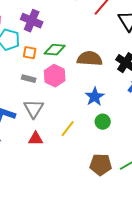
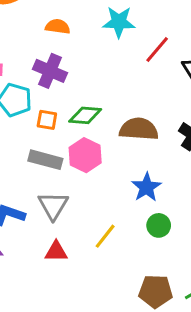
gray rectangle: (29, 79) -> (45, 160), size x1.5

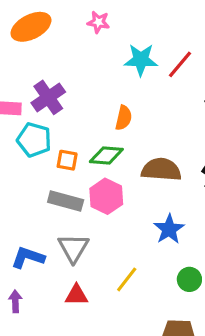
orange semicircle: (58, 27) -> (124, 118), moved, turned 95
red line: (157, 49) -> (180, 64), moved
purple cross: (50, 71) -> (48, 97), moved, turned 32
green circle: (159, 225) -> (189, 279), moved

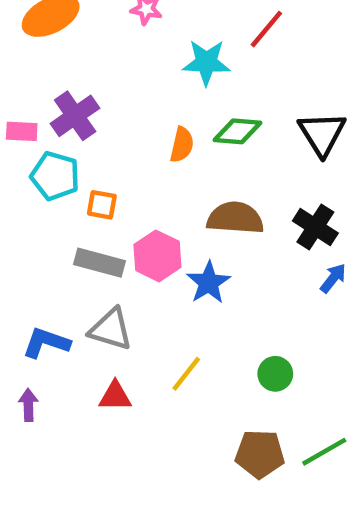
red line: (180, 64) -> (266, 29), moved
green diamond: (106, 155) -> (237, 131), moved
blue star: (169, 229) -> (209, 283), moved
gray triangle: (73, 248) -> (111, 329), turned -44

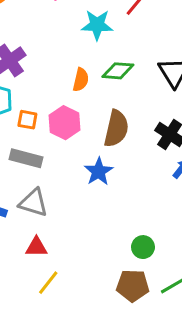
brown semicircle: (235, 218) -> (116, 129), turned 99
pink hexagon: (157, 256) -> (65, 123), moved
yellow line: (186, 374) -> (48, 283), moved
green circle: (275, 374) -> (143, 247), moved

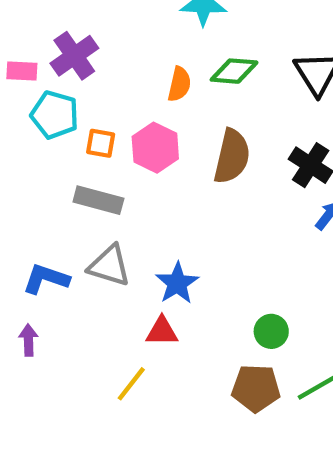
blue star: (99, 172) -> (177, 283), moved
red triangle: (36, 247) -> (162, 331), moved

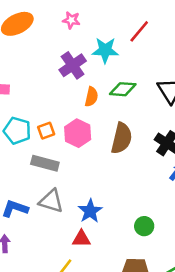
purple cross: (74, 56) -> (73, 65), moved
cyan pentagon: (55, 115) -> (17, 131), moved
orange square: (101, 143) -> (46, 131), turned -30
green circle: (271, 331) -> (144, 226), moved

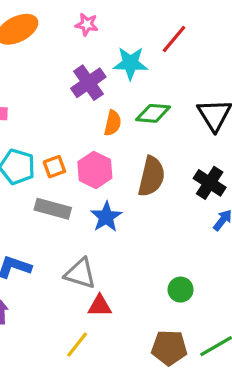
gray triangle: (51, 201) -> (80, 273), moved
blue star: (90, 211) -> (106, 217), moved

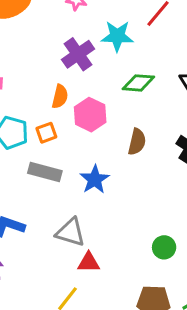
orange semicircle: (113, 123) -> (60, 96), moved
pink hexagon: (95, 170) -> (90, 115), moved
brown semicircle: (151, 176) -> (137, 142), size x0.7

